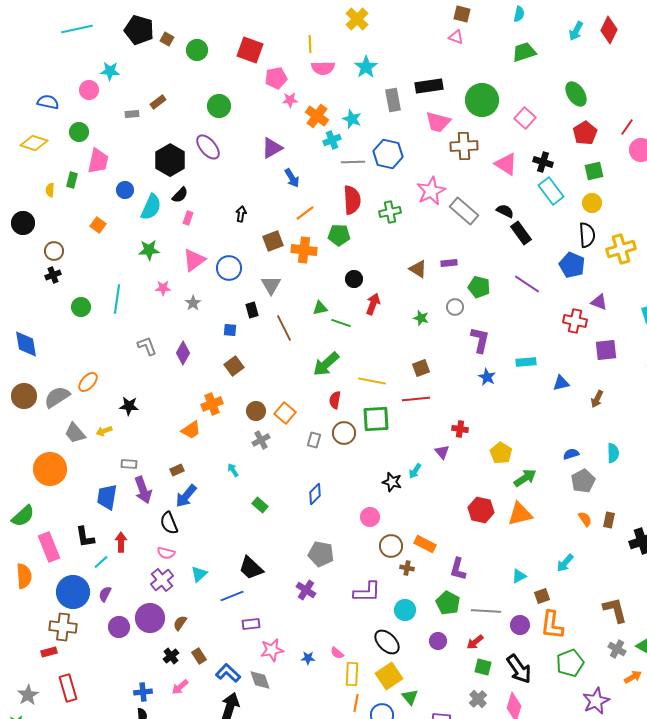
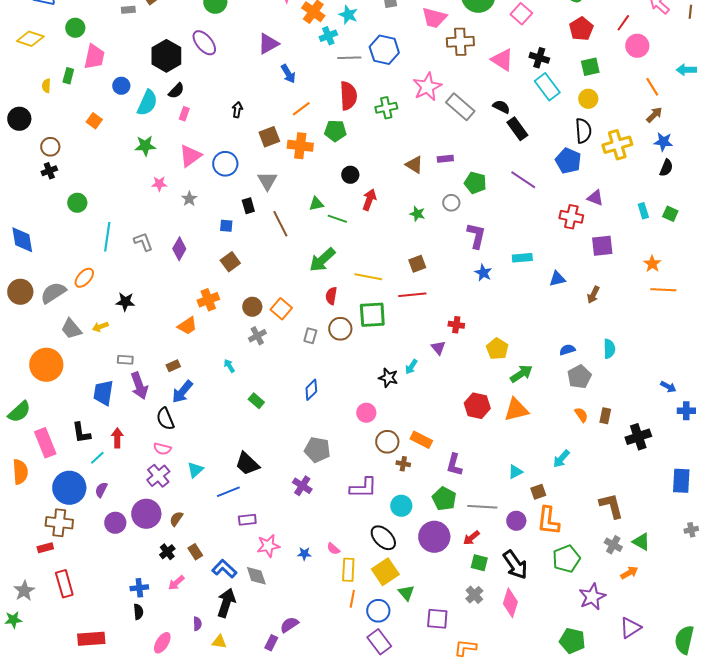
cyan line: (117, 299) -> (107, 237), moved
purple circle: (438, 641) -> (434, 537), size x1.8

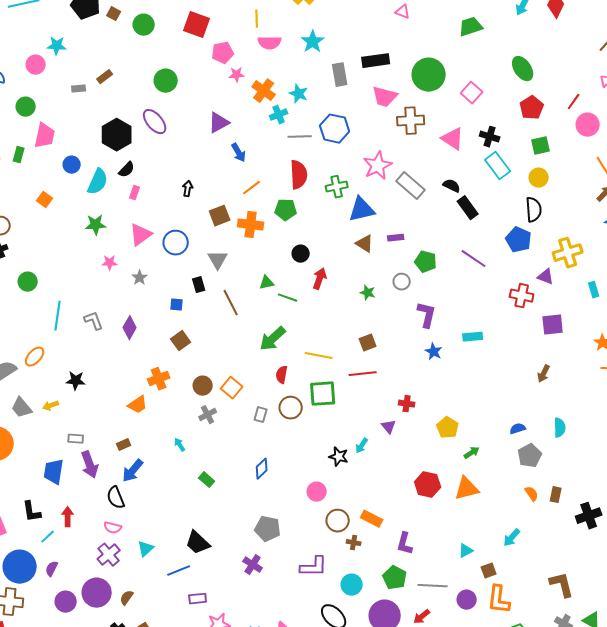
yellow cross: (617, 145) -> (568, 253), moved
blue triangle: (557, 279) -> (362, 210), moved, size x1.6
green arrow: (521, 374) -> (472, 453), size x0.7

